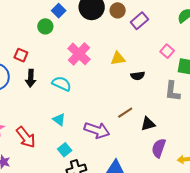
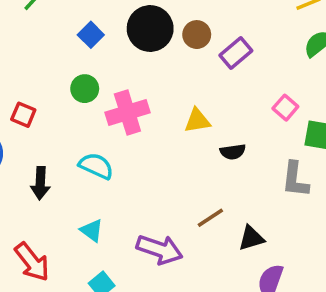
green circle: (45, 26) -> (85, 89), moved
pink cross: (79, 54) -> (127, 113), turned 30
black arrow: (31, 78) -> (40, 183), moved

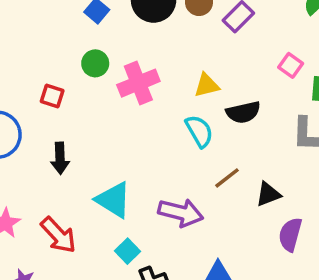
red square: (23, 115) -> (52, 96), moved
black semicircle: (233, 152) -> (243, 112), size x1.4
cyan semicircle: (96, 166) -> (199, 131), moved, turned 40
cyan triangle: (92, 230) -> (113, 200), size x1.6

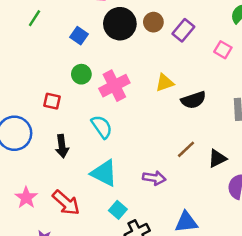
pink square: (291, 65) -> (223, 50), moved
cyan semicircle: (199, 131) -> (102, 127), moved
purple arrow: (181, 213) -> (154, 178), size x0.7

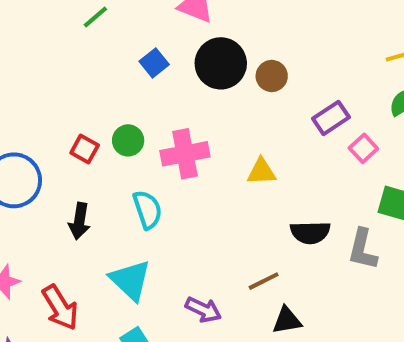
purple rectangle: (183, 30) -> (331, 118), moved
green circle: (81, 74) -> (128, 140), moved
black semicircle: (193, 100) -> (310, 232), moved
black triangle: (217, 158) -> (287, 320), moved

